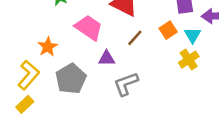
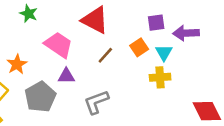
purple triangle: (107, 58) -> (66, 76), moved
yellow cross: (189, 60) -> (160, 77), turned 30

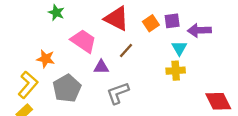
orange square: (139, 47) -> (151, 23), moved
orange star: (17, 64) -> (46, 59), turned -30
purple triangle: (66, 76) -> (101, 67), moved

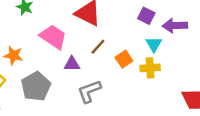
purple square: (172, 21) -> (146, 16), turned 35
orange square: (151, 23) -> (124, 59), moved

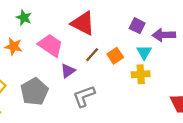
orange star: (14, 55) -> (13, 47), moved
orange square: (124, 59) -> (115, 56), moved
purple triangle: (72, 64) -> (68, 71), turned -35

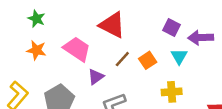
green star: (24, 18) -> (36, 19), moved
yellow cross: (141, 74) -> (172, 92), moved

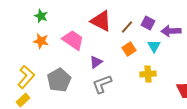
brown line: (122, 59) -> (127, 27), moved
purple triangle: (96, 77) -> (96, 62), moved

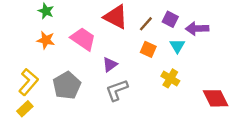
orange square: (129, 49) -> (148, 49), turned -32
yellow cross: (148, 74) -> (170, 78), turned 35

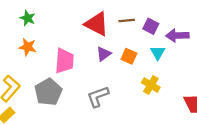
brown line: (146, 24) -> (127, 20), moved, turned 42
pink trapezoid: (83, 39) -> (64, 61), moved, turned 60
purple triangle: (110, 65) -> (104, 54), moved

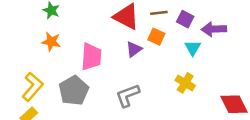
orange square: (129, 56) -> (156, 37), moved

